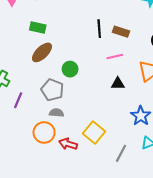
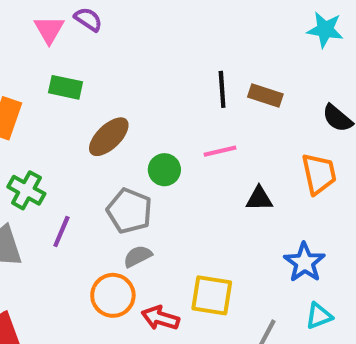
green rectangle: (38, 27) -> (66, 87), moved
pink line: (115, 57) -> (220, 151), moved
gray semicircle: (57, 113) -> (138, 256), turned -32
yellow square: (94, 132) -> (212, 295), turned -30

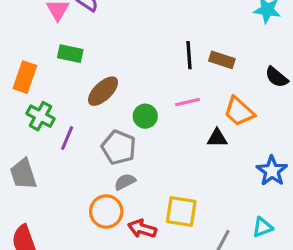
orange trapezoid: (319, 174) -> (239, 111), moved, turned 144
green cross: (26, 190) -> (41, 116), moved
purple line: (61, 231) -> (67, 138), moved
blue star: (304, 262) -> (272, 171), moved

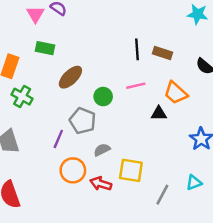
purple line: (67, 138) -> (58, 139), moved
gray semicircle: (125, 182) -> (102, 150), moved

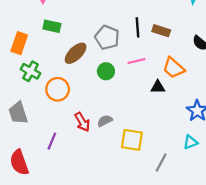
gray pentagon: (83, 121) -> (107, 37), moved
purple line: (58, 139) -> (52, 141), moved
orange circle: (73, 170) -> (58, 89), moved
cyan triangle: (194, 182) -> (190, 142), moved
red arrow: (101, 184) -> (82, 122), moved, turned -138

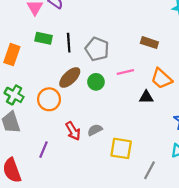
black line: (138, 27) -> (69, 43), moved
brown ellipse: (76, 53) -> (70, 77), moved
green cross: (31, 71) -> (14, 95), moved

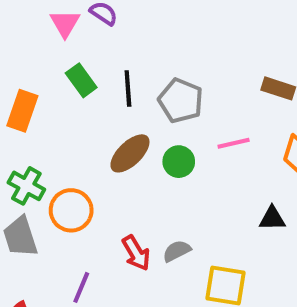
green rectangle: (44, 38) -> (81, 80), turned 42
black triangle: (146, 97) -> (272, 218), moved
orange circle: (49, 99) -> (71, 210), moved

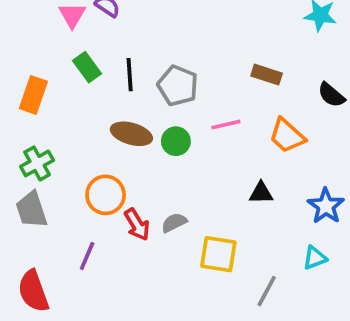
brown ellipse: (130, 153) -> (131, 134), turned 60
green cross: (26, 186) -> (37, 163), turned 32
orange circle: (71, 210) -> (106, 195), moved

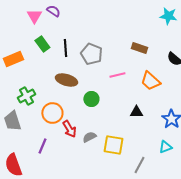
orange rectangle: (33, 95) -> (13, 59), turned 48
green circle: (176, 141) -> (91, 99), moved
green cross: (37, 163) -> (26, 96), moved
gray semicircle: (174, 223) -> (89, 137), moved

